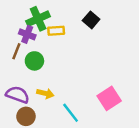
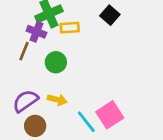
green circle: (34, 61) -> (56, 62), moved
purple semicircle: (18, 95) -> (25, 101), turned -55
pink square: (109, 98) -> (110, 115), moved

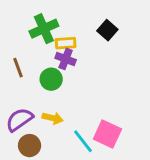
purple cross: (36, 32) -> (66, 59), moved
brown line: (24, 51) -> (18, 68), turned -42
pink square: (110, 115) -> (107, 134), turned -32

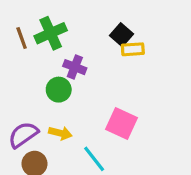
yellow rectangle: (66, 43) -> (133, 49), moved
brown line: (18, 68) -> (22, 38), moved
pink square: (107, 134) -> (122, 123), moved

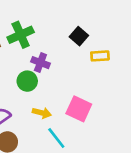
yellow rectangle: (133, 49) -> (100, 56), moved
yellow arrow: (60, 133) -> (42, 113), moved

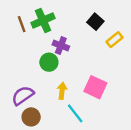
yellow rectangle: (100, 56) -> (114, 40), turned -35
yellow arrow: (42, 113) -> (62, 91), turned -98

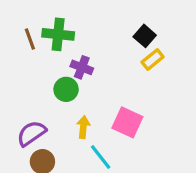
green cross: (43, 21) -> (58, 34), turned 30
black square: (95, 22) -> (145, 36), moved

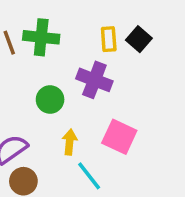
yellow rectangle: (153, 59) -> (109, 39), moved, turned -55
purple cross: (82, 67) -> (94, 80), moved, size x1.4

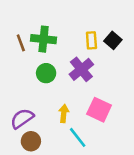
purple cross: (94, 80) -> (81, 69), turned 30
green circle: (50, 99) -> (46, 73), moved

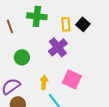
green cross: (44, 39) -> (37, 16), moved
green circle: (46, 73) -> (22, 57), moved

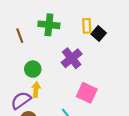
yellow rectangle: (66, 24) -> (87, 26), moved
yellow arrow: (44, 82) -> (36, 90), moved

